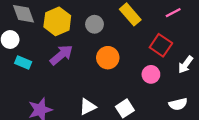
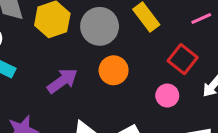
gray circle: (94, 24) -> (100, 26), size x1.6
purple arrow: (61, 55) -> (62, 81), moved

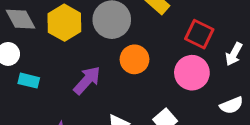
pink circle: (167, 96) -> (192, 73), size x1.5

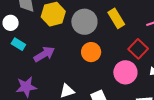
purple arrow: (87, 80) -> (44, 54), moved

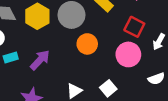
cyan rectangle: (18, 44) -> (11, 58), turned -32

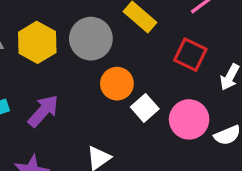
pink circle: (128, 54) -> (189, 119), moved
white square: (108, 88) -> (145, 108), moved

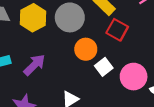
red square: (190, 55) -> (117, 30), moved

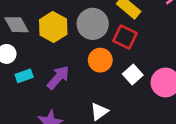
red square: (117, 30) -> (125, 37), moved
orange circle: (86, 49) -> (100, 60), moved

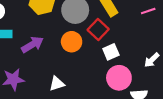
white square: (133, 74) -> (111, 52), moved

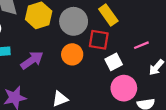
pink line: (148, 11) -> (141, 45), moved
red square: (98, 29) -> (99, 40), turned -30

